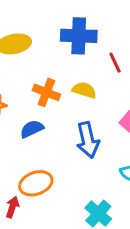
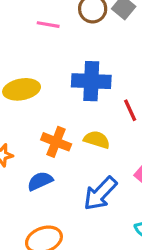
blue arrow: (88, 140) -> (100, 193), turned 56

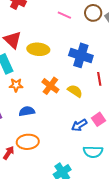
blue semicircle: (40, 181) -> (27, 111), moved
blue arrow: (100, 193) -> (79, 125), moved, size x0.7

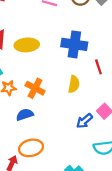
orange cross: (50, 86) -> (35, 88), moved
yellow semicircle: (75, 91) -> (74, 84), turned 77

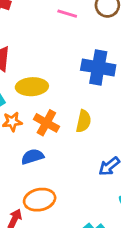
yellow ellipse: (27, 45) -> (32, 87), moved
yellow semicircle: (74, 84) -> (84, 121), moved

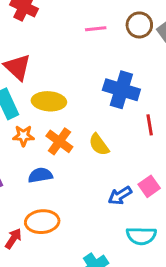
pink line: (67, 14) -> (96, 29), turned -30
yellow semicircle: (84, 121) -> (99, 145), turned 125

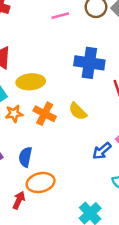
blue semicircle: (40, 175) -> (25, 157), moved, turned -60

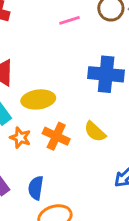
orange star: (14, 114) -> (20, 138), turned 30

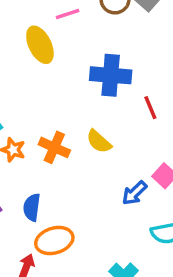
yellow ellipse: (38, 99) -> (40, 45), moved, turned 72

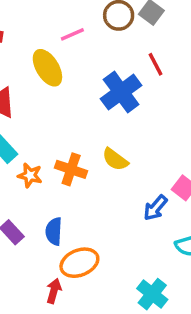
blue cross: (111, 75) -> (121, 92), turned -36
red line: (150, 108) -> (155, 64), moved

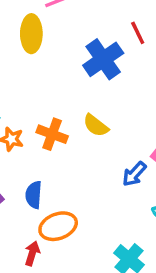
yellow ellipse: (47, 68) -> (31, 34), turned 30

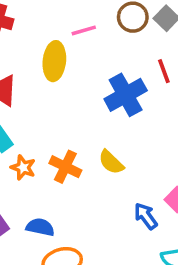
blue arrow: (134, 174) -> (146, 216), turned 96
blue semicircle: (34, 195) -> (40, 227), turned 92

